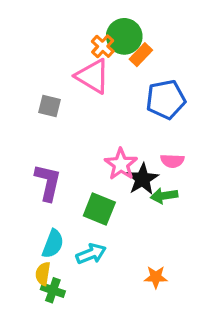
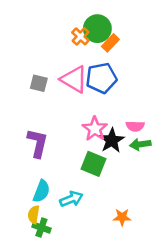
pink triangle: (93, 76) -> (74, 79), moved
blue pentagon: (166, 99) -> (101, 78), moved
green arrow: (164, 196) -> (140, 144), moved
green square: (99, 209) -> (93, 164), moved

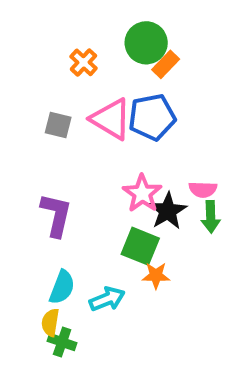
orange cross: (80, 36) -> (84, 62), moved
green arrow: (140, 144) -> (211, 217), turned -84
orange star: (122, 217) -> (156, 276), moved

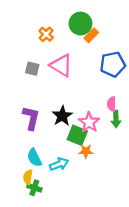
blue pentagon: (152, 117) -> (113, 64), moved
pink semicircle: (203, 189) -> (112, 104), turned 88
pink star: (142, 193) -> (89, 122), moved
black star: (168, 211) -> (62, 116), moved
cyan semicircle: (62, 287) -> (34, 158), turned 132

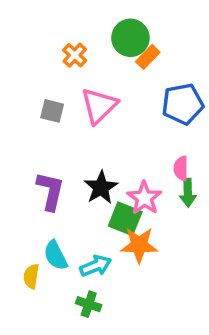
pink triangle: (61, 65) -> (99, 106), turned 45
orange star: (86, 151) -> (139, 245), size x1.5
yellow semicircle: (28, 177) -> (31, 276), moved
green cross: (34, 188) -> (89, 304), moved

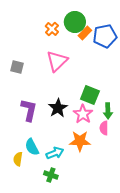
orange cross: (75, 55) -> (52, 29), moved
blue pentagon: (183, 104) -> (105, 36), moved
gray square: (52, 111) -> (17, 67), moved
pink semicircle: (181, 168) -> (104, 128), moved
green square: (125, 219) -> (90, 95), moved

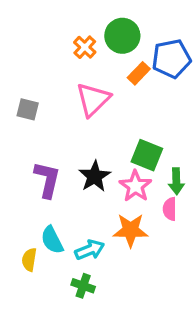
orange rectangle: (85, 33) -> (139, 73), moved

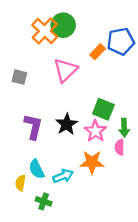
green circle: (122, 36) -> (63, 25), moved
orange cross: (85, 47) -> (45, 31), moved, size x1.6
green cross: (83, 286) -> (44, 201), moved

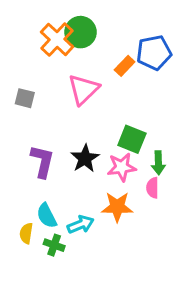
pink star: (95, 131) -> (122, 167), turned 30
green cross: (44, 201) -> (54, 245), moved

